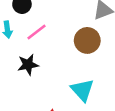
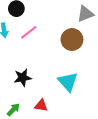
black star: (28, 65) -> (23, 78), moved

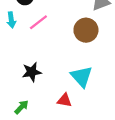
red triangle: (41, 105) -> (64, 100), moved

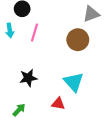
pink line: (38, 22) -> (34, 32), turned -36

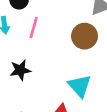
black star: (28, 78) -> (20, 70), moved

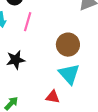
brown circle: (85, 36) -> (68, 45), moved

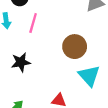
cyan triangle: (69, 74) -> (89, 76), moved

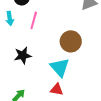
cyan triangle: (89, 76) -> (60, 67), moved

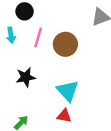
brown circle: (71, 41) -> (65, 44), moved

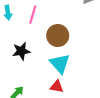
brown circle: (65, 44) -> (58, 36), moved

